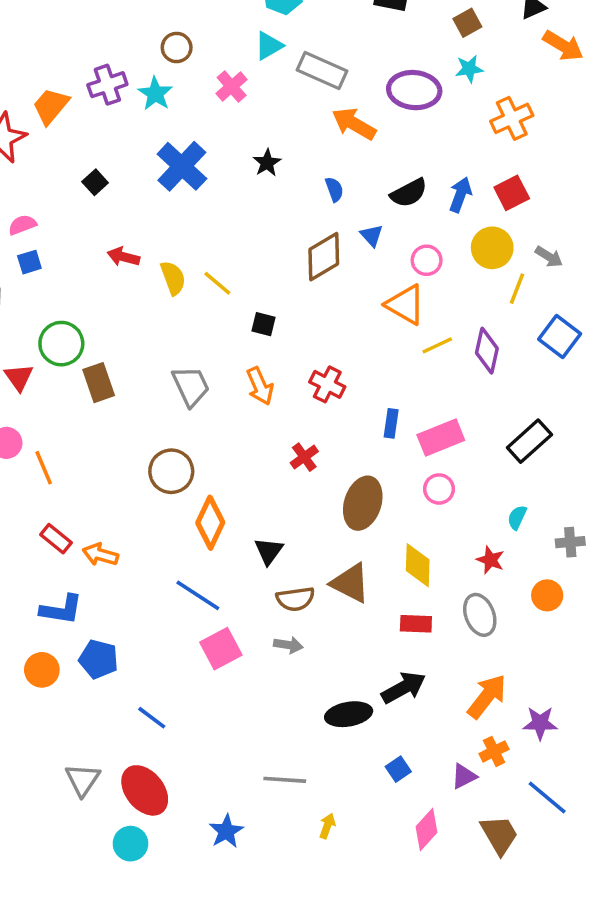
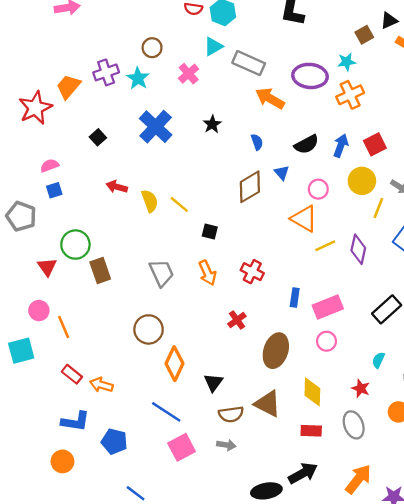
brown square: (467, 23) -> (364, 35), moved
orange cross: (512, 118) -> (350, 95), moved
blue pentagon: (99, 659) -> (114, 441), moved

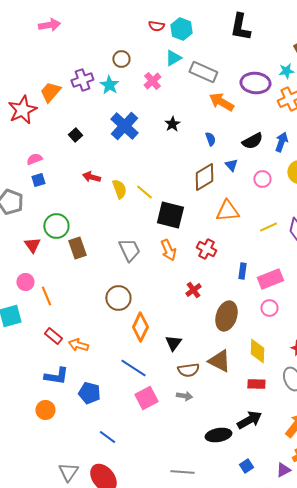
orange triangle: (304, 219) -> (227, 211), moved, turned -35
black square: (210, 232) -> (170, 215), size x2.0

